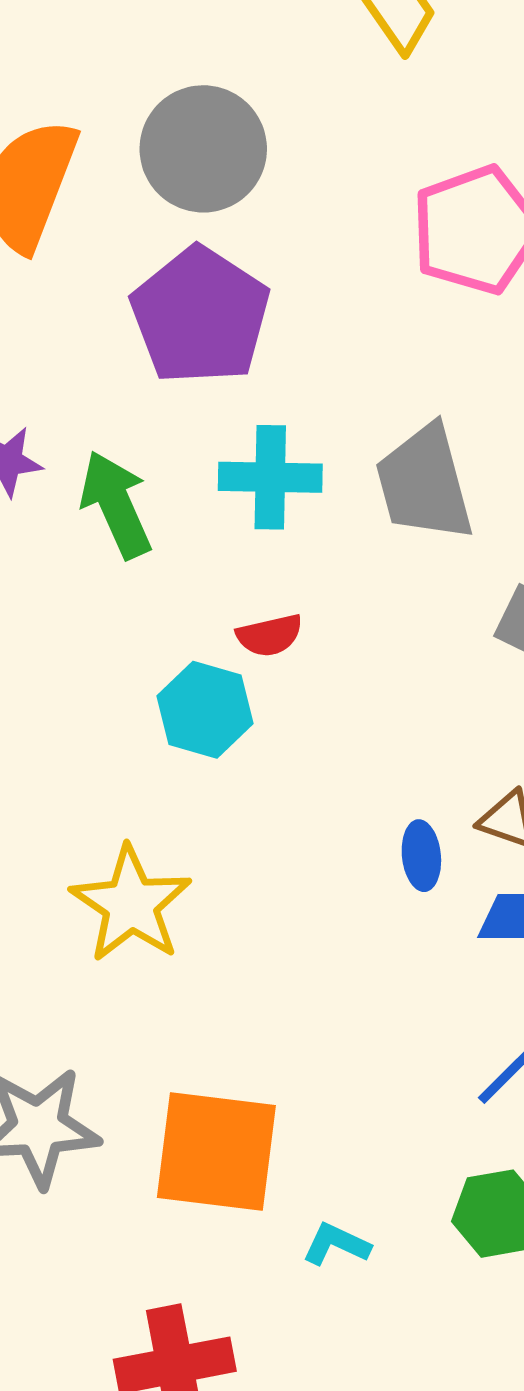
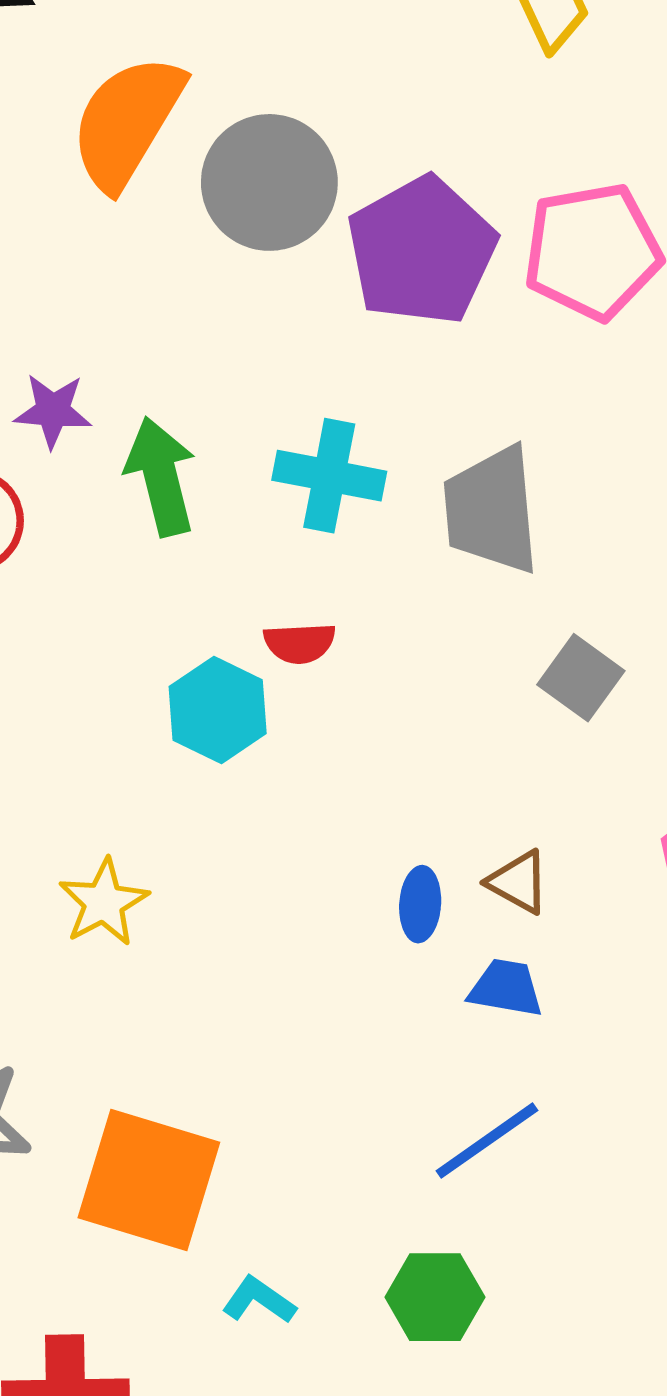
gray circle: (203, 149) -> (269, 182), moved
purple pentagon: (200, 316) -> (422, 251), moved
yellow star: (131, 904) -> (104, 902), size x0.7

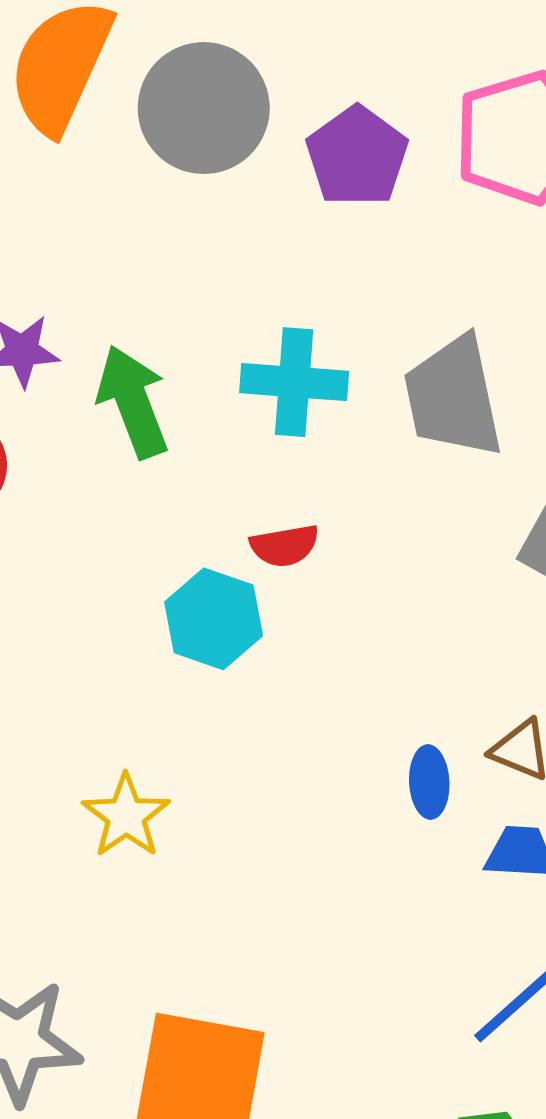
purple pentagon: (422, 251) -> (357, 156), size x0.7

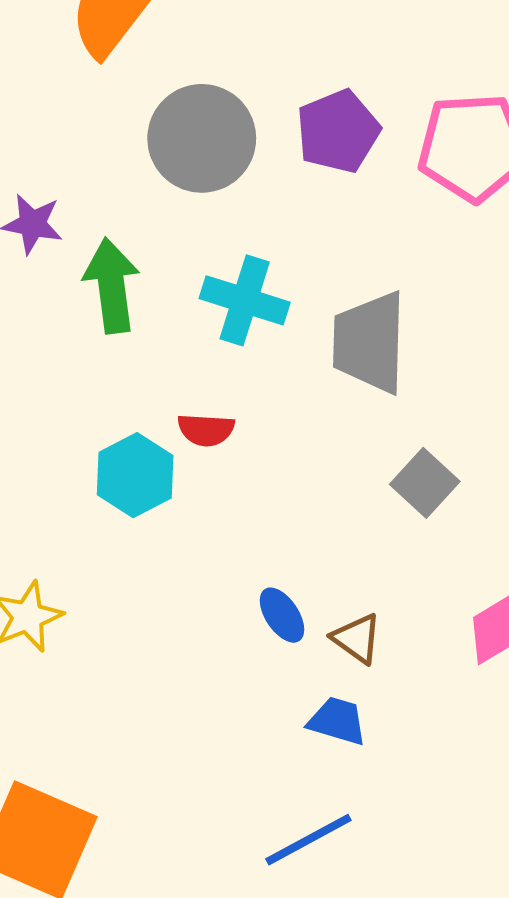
gray circle: (204, 108) -> (202, 138), moved
blue ellipse: (429, 782) -> (282, 615), moved, turned -44

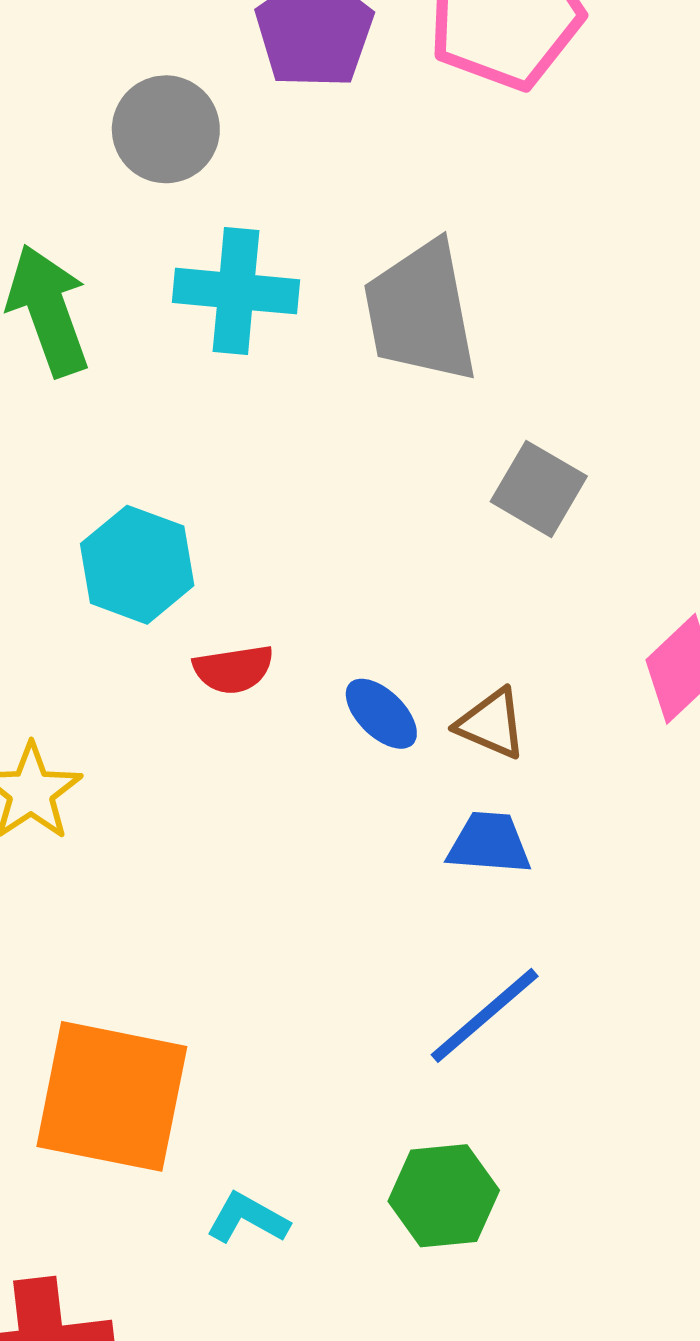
gray circle: (202, 138) -> (166, 129), moved, size x0.7
red semicircle: (206, 430) -> (233, 669), moved

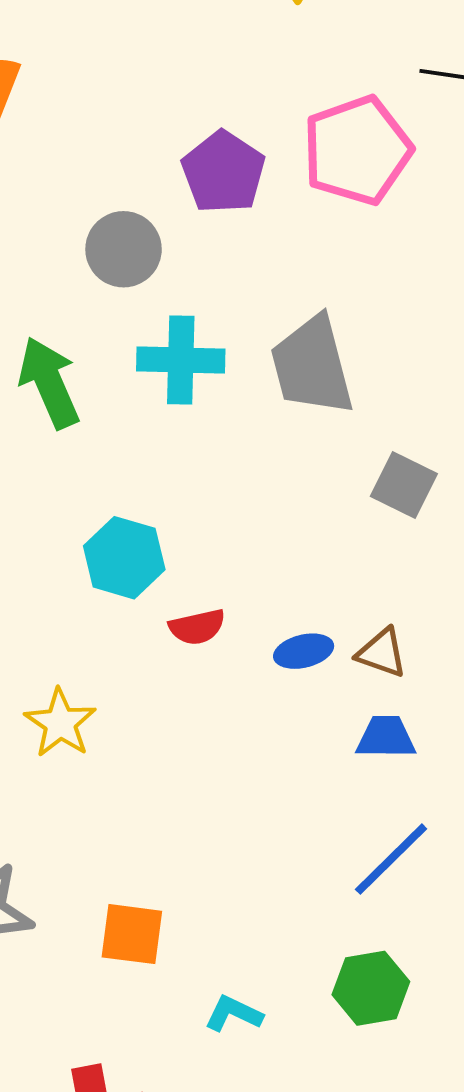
blue ellipse: (381, 714) -> (304, 651), turned -54
orange square: (112, 1096) -> (132, 934), size x0.6

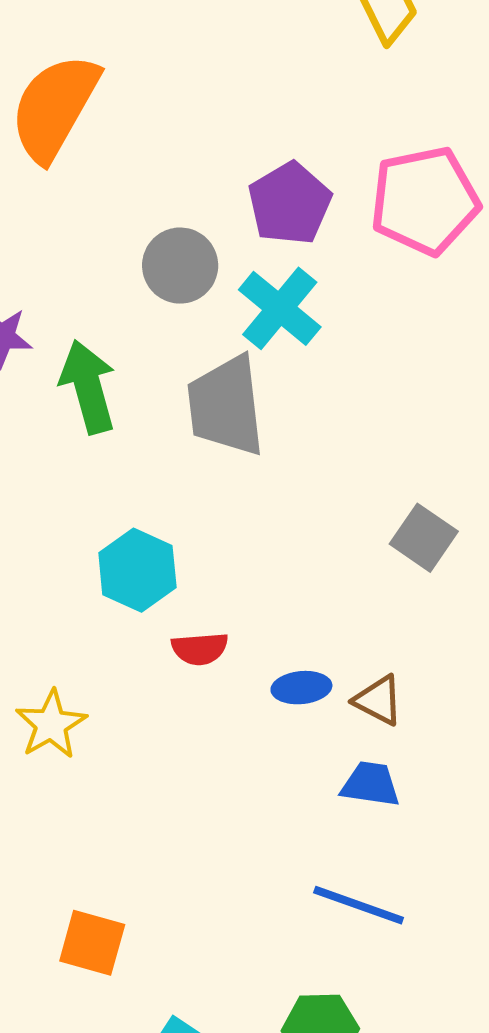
cyan cross: (181, 360) -> (280, 308), moved, turned 30
gray trapezoid: (312, 366) -> (226, 406), moved
blue line: (391, 859) -> (359, 905), turned 56

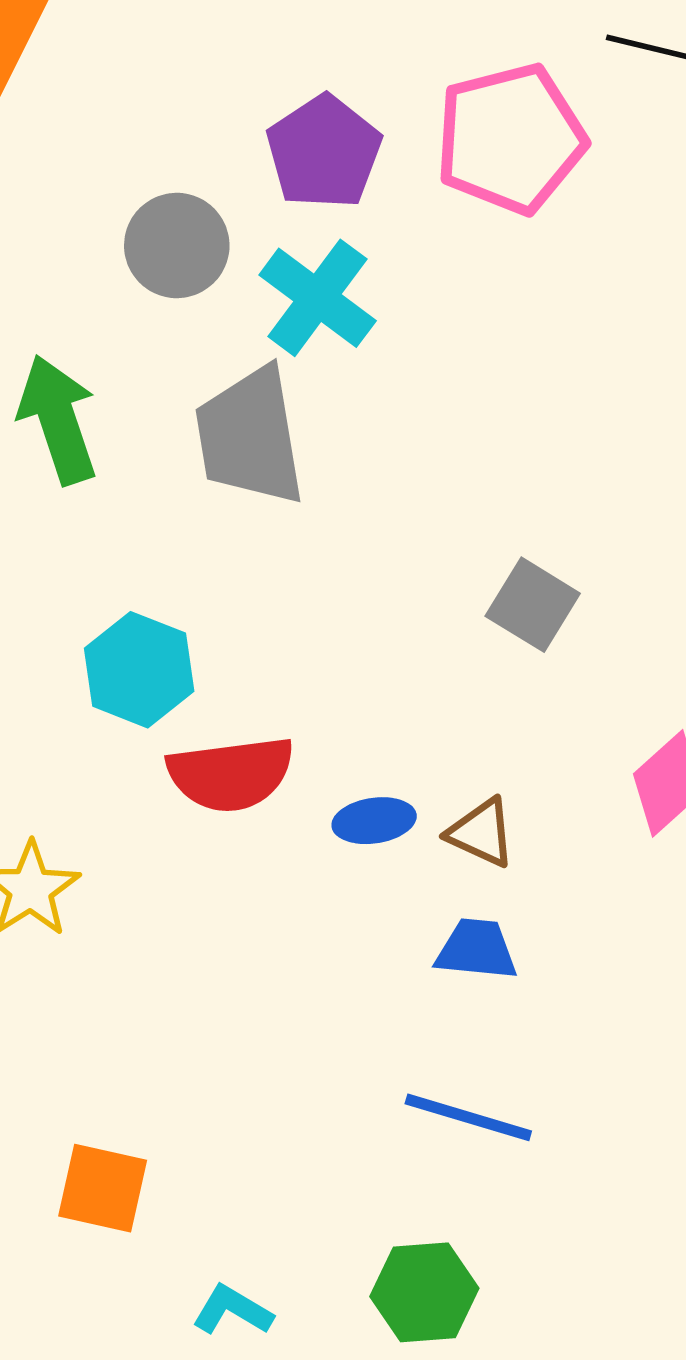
red semicircle: (200, 649) -> (231, 774), size x1.6

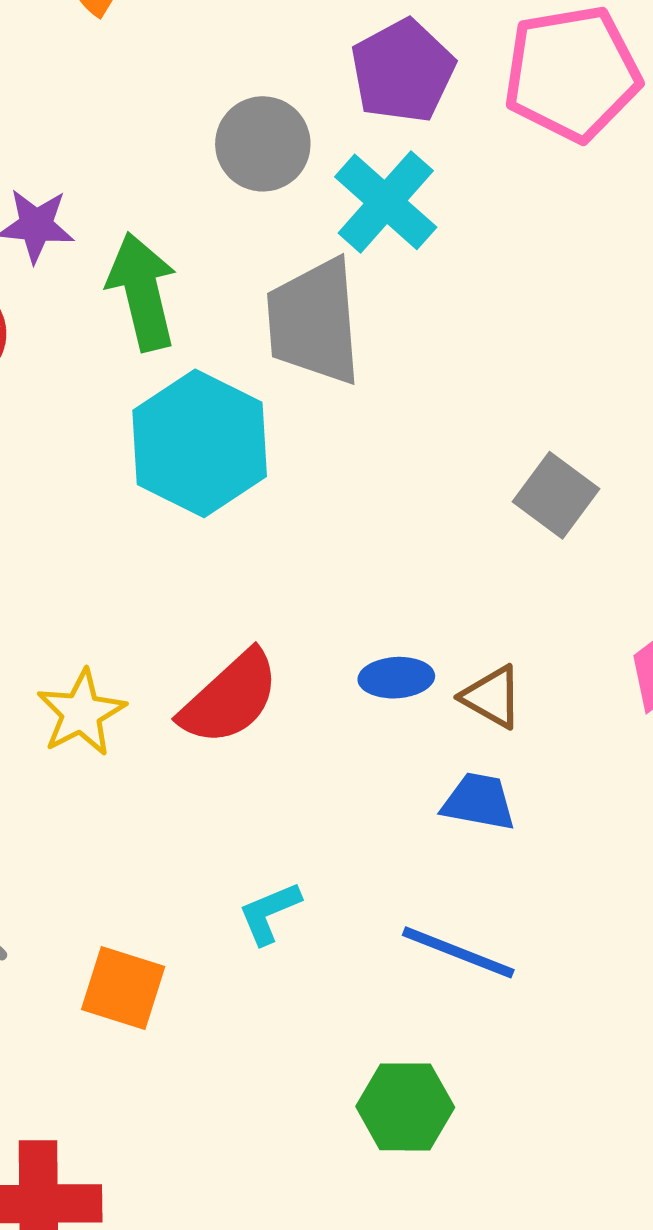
cyan hexagon: (139, 670) -> (200, 443), moved, size x1.4
red semicircle: (231, 774) -> (230, 698), moved, turned -40
cyan L-shape: (232, 1310) -> (269, 913), moved, turned -58

